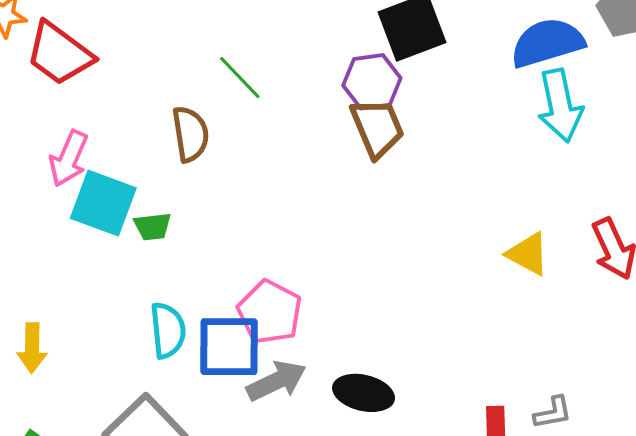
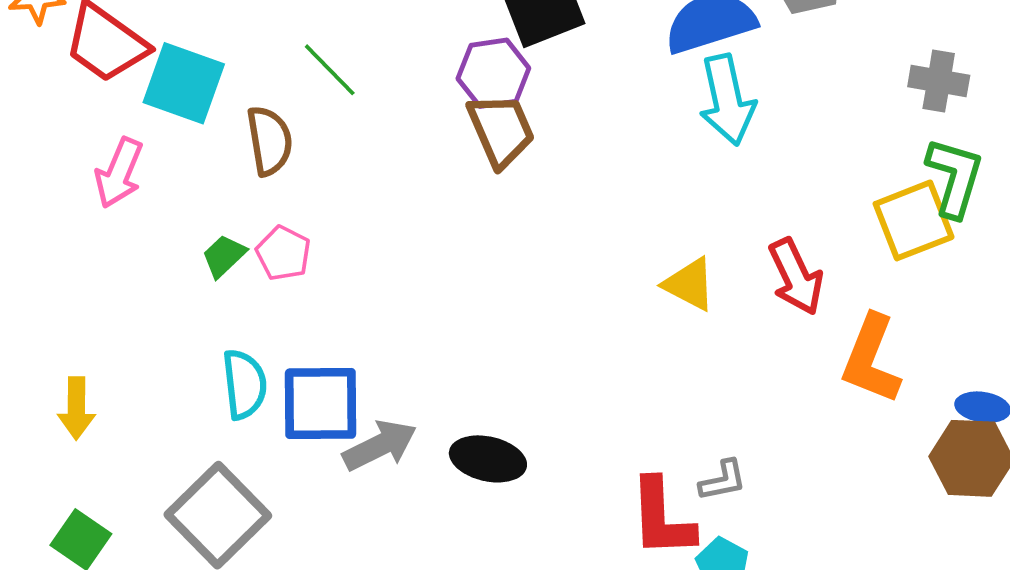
cyan square: (103, 203) -> (184, 83), moved
green trapezoid: (153, 227) -> (224, 256), turned 144
pink pentagon: (270, 312) -> (283, 253), moved, size x0.7

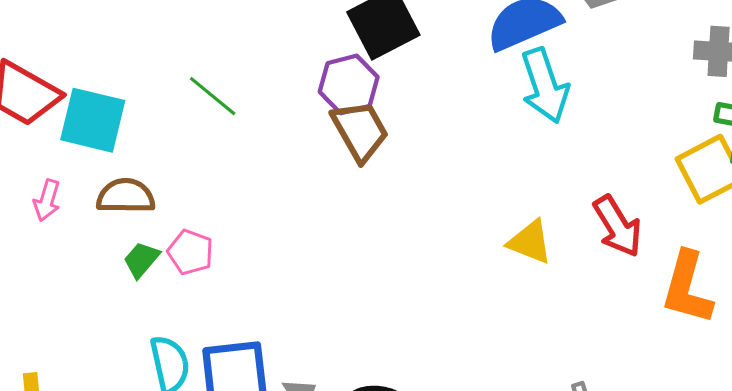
brown semicircle: (269, 141) -> (126, 196), moved, turned -74
pink arrow: (119, 173) -> (47, 200), size x0.7

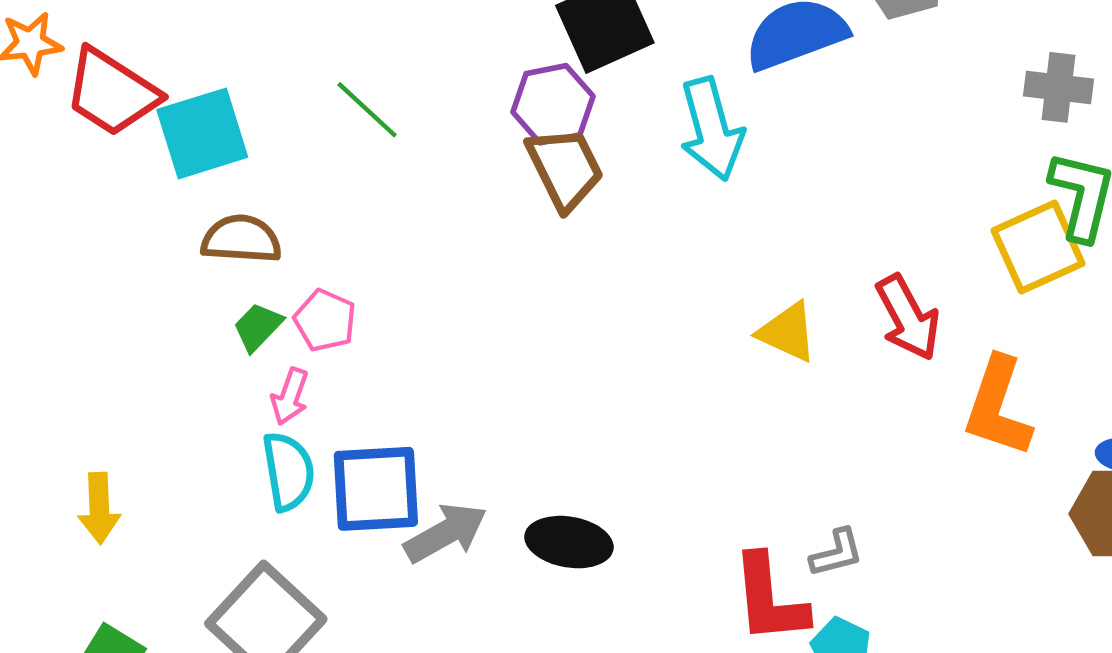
cyan arrow: (545, 86) -> (712, 129), moved
cyan square: (93, 120) -> (202, 133), turned -34
pink arrow: (47, 200) -> (290, 396), moved

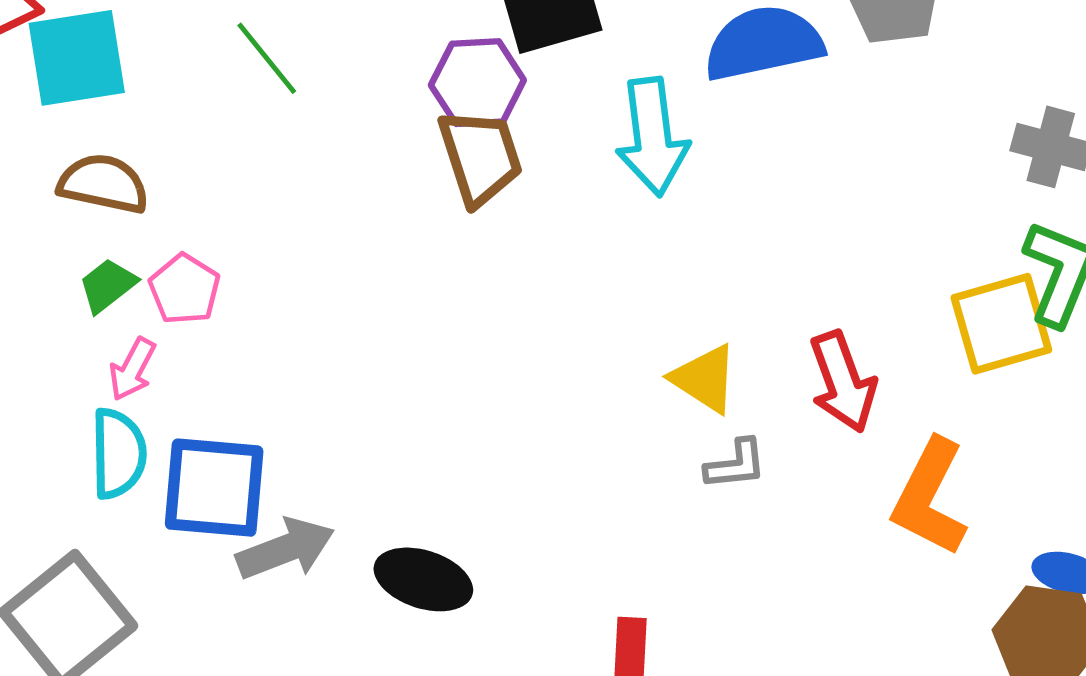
gray L-shape: (837, 553) -> (736, 464), moved

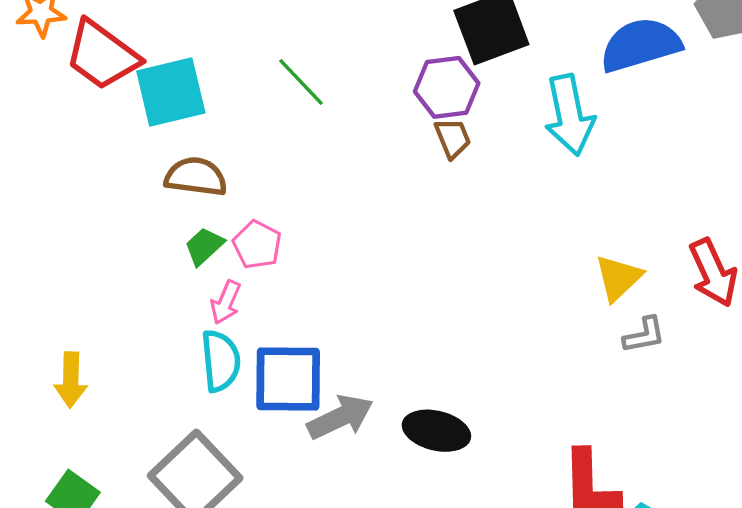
brown trapezoid: (480, 157) -> (453, 138), size x0.6
yellow triangle: (705, 379) -> (618, 278), turned 48

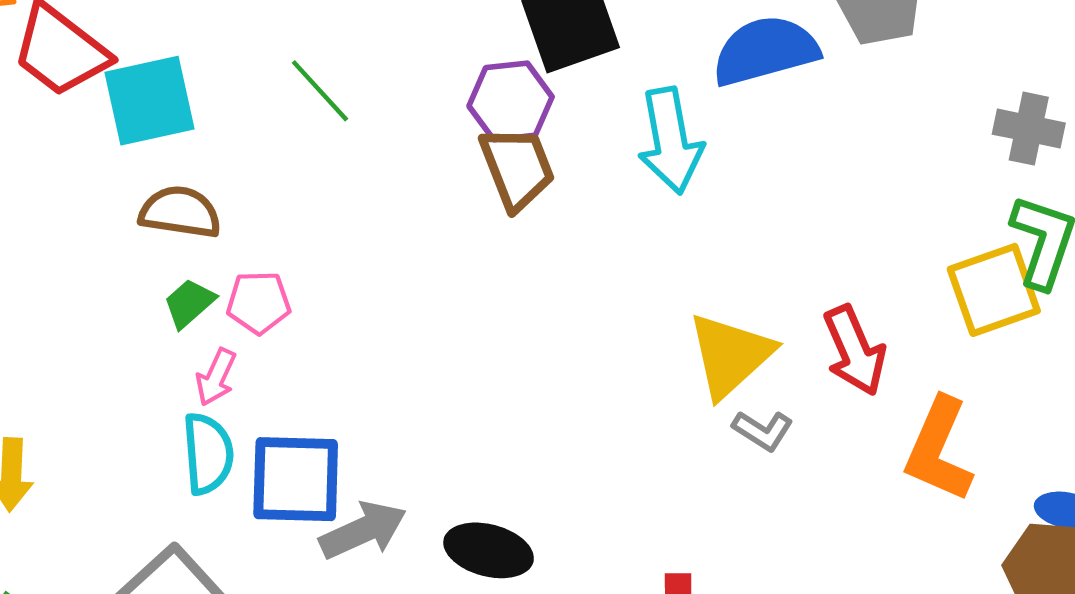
brown trapezoid: (453, 138) -> (517, 168), size x1.6
pink pentagon: (257, 245) -> (259, 302), turned -30
yellow triangle: (618, 278) -> (730, 355), size x1.4
gray L-shape: (644, 335) -> (763, 430), turned 42

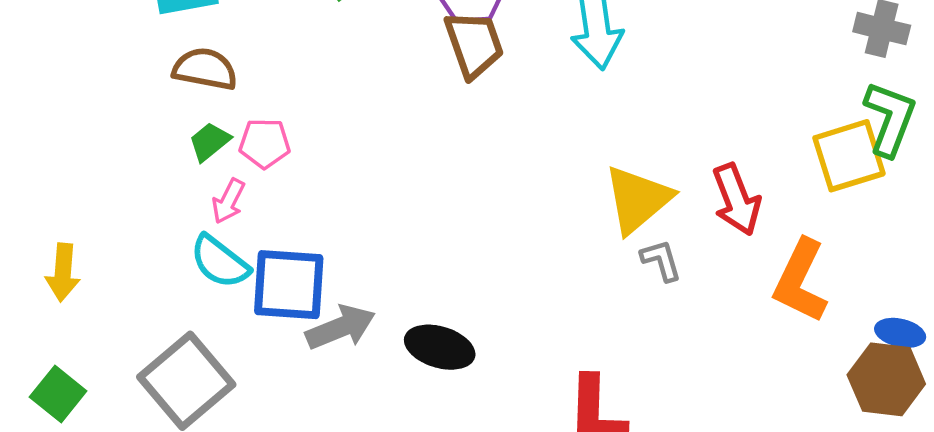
gray L-shape: (763, 430) -> (661, 260), turned -141
cyan semicircle: (208, 454) -> (220, 262), turned 130

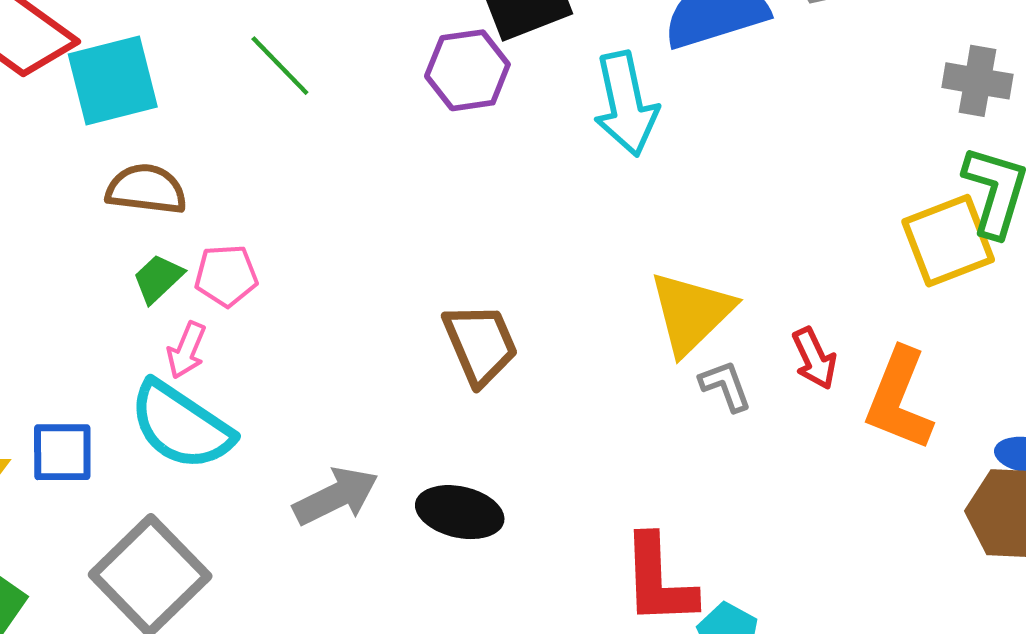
brown trapezoid: (474, 44) -> (480, 344), moved
red arrow: (737, 200) -> (814, 358), moved, size x0.7
cyan semicircle: (220, 262) -> (181, 426), size x1.4
blue square: (289, 285) -> (62, 452), moved, size x0.7

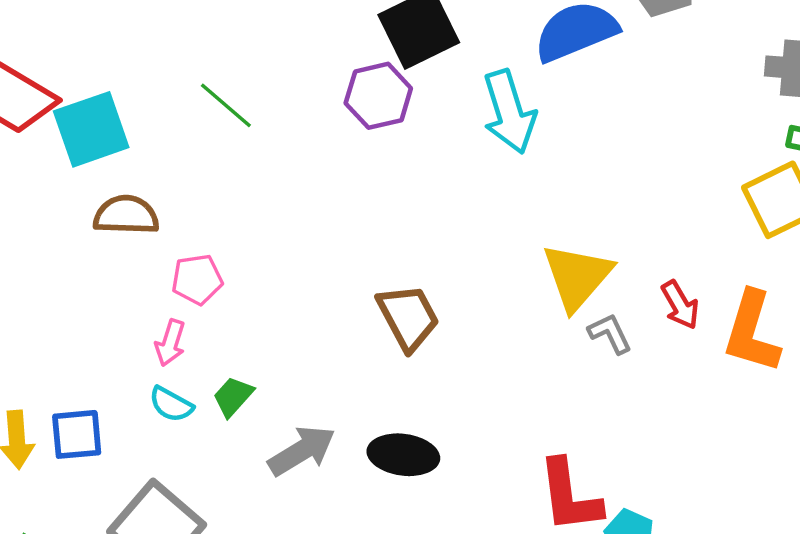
green trapezoid: (158, 278) -> (233, 397), moved
cyan semicircle: (181, 426) -> (171, 404), size x0.5

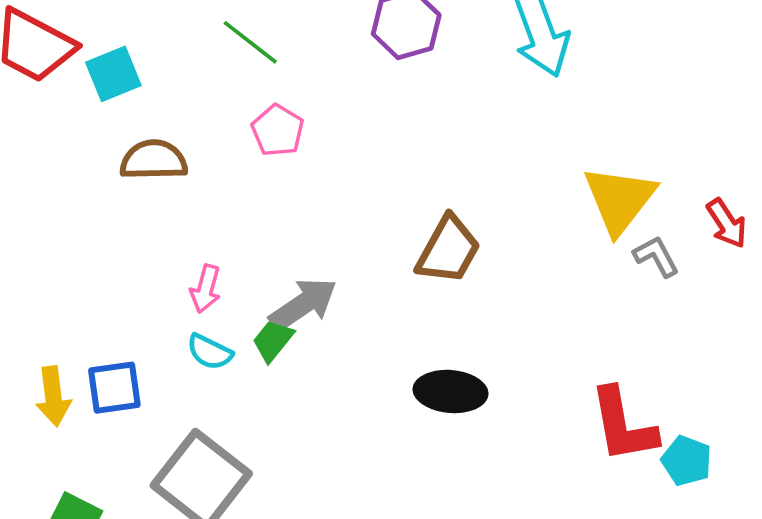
cyan square: (91, 129) -> (113, 74), size x0.7
pink pentagon: (197, 279) -> (278, 131), moved, turned -30
brown trapezoid: (408, 317) -> (448, 250), turned 60
gray arrow: (302, 451) -> (303, 304), moved

